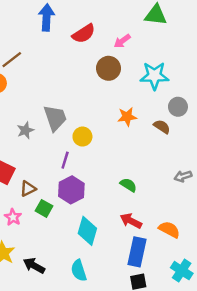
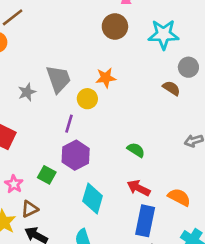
orange star: (127, 117) -> (106, 78), moved
brown triangle: (28, 189) -> (30, 209), moved

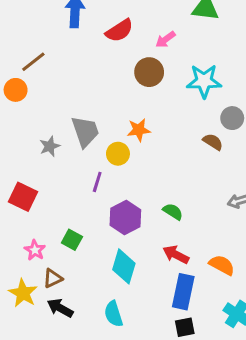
purple hexagon: (76, 155) -> (125, 217), moved

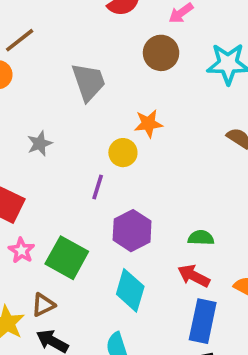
gray trapezoid: (85, 131) -> (89, 82), moved
green semicircle: (173, 212) -> (201, 238), moved, turned -30
green square: (72, 240) -> (67, 258), size x1.6
pink star: (35, 250) -> (21, 250), moved

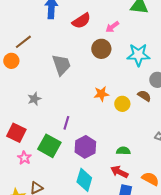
orange star: (148, 124) -> (101, 94), moved
yellow circle: (123, 153) -> (122, 104), moved
green square: (67, 258) -> (49, 146), moved

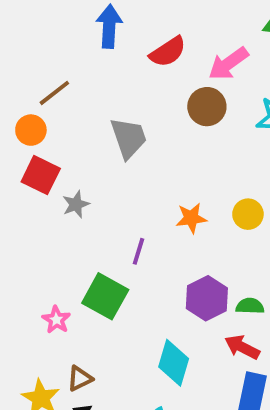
pink arrow: (112, 27) -> (228, 64), size x1.5
orange star: (101, 94) -> (191, 218), moved
red square: (16, 133) -> (41, 175), moved
purple hexagon: (85, 147) -> (207, 298), moved

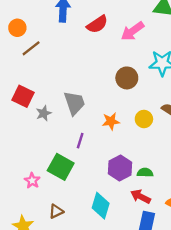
brown circle: (207, 107) -> (127, 78), moved
orange circle: (31, 130) -> (17, 28), moved
gray trapezoid: (129, 138) -> (74, 103), moved
brown triangle: (80, 378) -> (56, 211), moved

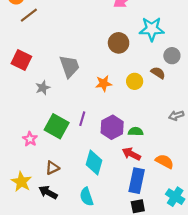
gray star: (44, 113) -> (43, 88), moved
purple line: (80, 141) -> (82, 119), moved

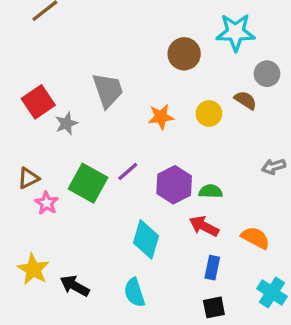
red square: (21, 60) -> (38, 102), moved, turned 30
purple line: (82, 119) -> (128, 172), turned 32
brown triangle: (52, 168) -> (28, 178), moved
blue rectangle: (137, 181) -> (212, 268), size x0.6

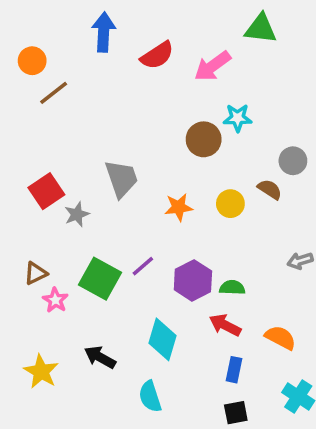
cyan star: (236, 32) -> (238, 118), moved, size x0.7
black arrow: (75, 286) -> (100, 357), moved

